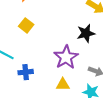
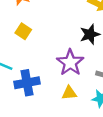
blue cross: (26, 72) -> (27, 83), size x1.5

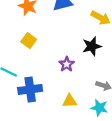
purple star: (70, 63) -> (67, 64), moved, size x0.6

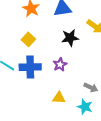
black star: (92, 46) -> (70, 38), moved
blue cross: (30, 89) -> (30, 67), moved

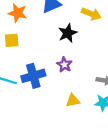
yellow square: (28, 39) -> (12, 40), moved, turned -32

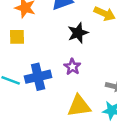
yellow triangle: (73, 101) -> (79, 106), size x1.5

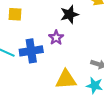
purple star: (72, 67) -> (56, 38), moved

